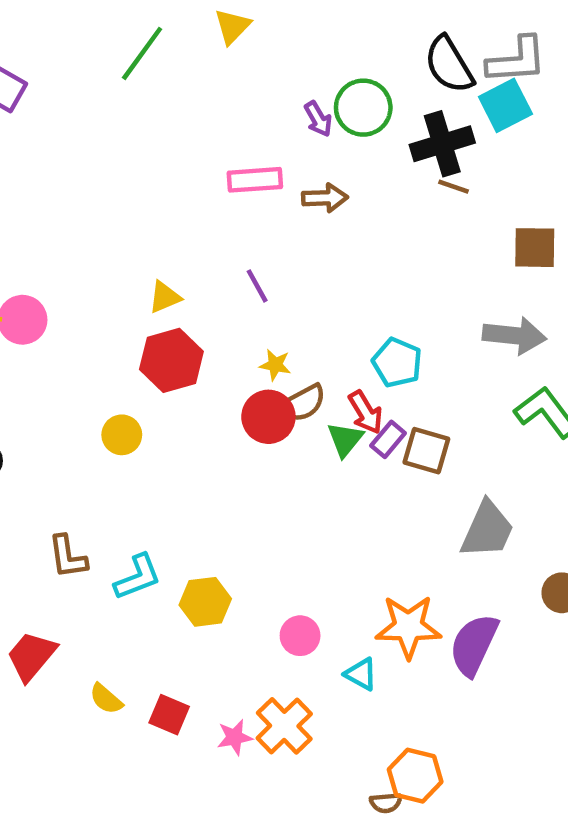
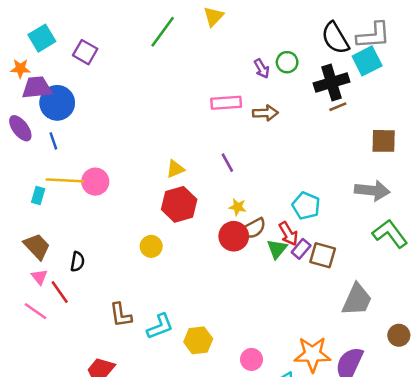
green circle: (363, 108) -> (287, 62), size x0.7
brown line: (454, 187) -> (338, 107), turned -42

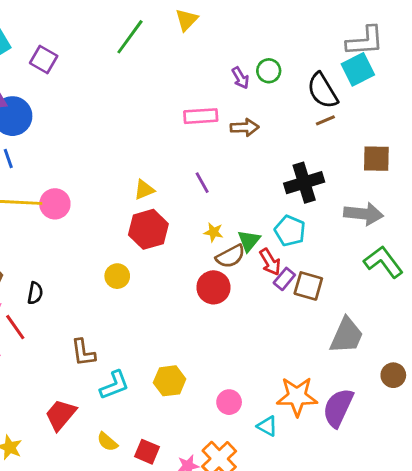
black semicircle: (335, 38) -> (323, 91), moved
black cross: (332, 83) -> (304, 183), moved
red circle: (234, 236) -> (213, 287), moved
green triangle: (277, 249) -> (249, 241), moved
cyan L-shape: (160, 326) -> (114, 385), moved

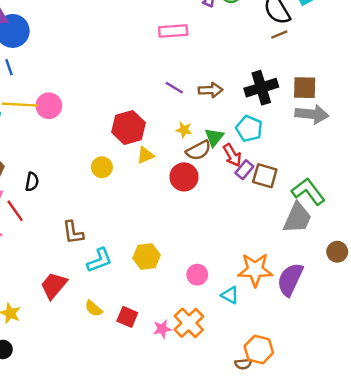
brown arrow: (245, 127) -> (211, 90), moved
brown square: (376, 159) -> (305, 88), moved
purple line: (202, 183) -> (174, 88), turned -30
yellow triangle: (144, 190) -> (145, 155), moved
green L-shape: (383, 262) -> (308, 191), moved

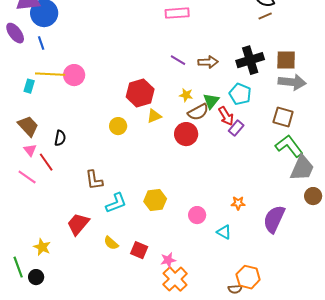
brown square: (265, 176) -> (283, 117), moved
gray trapezoid: (297, 218) -> (302, 168), moved
orange star: (255, 270) -> (238, 203), moved, size x0.5
orange cross: (189, 323) -> (175, 279), moved

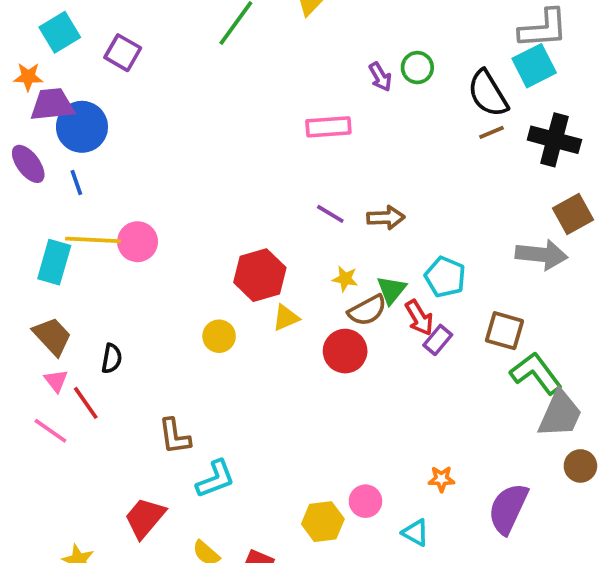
black cross: (250, 60) -> (554, 140), moved, turned 32
brown square: (286, 60) -> (573, 214), moved, turned -30
cyan rectangle: (29, 86) -> (54, 262), size x1.6
brown square: (283, 117) -> (504, 331), moved
yellow hexagon: (155, 200) -> (323, 522), moved

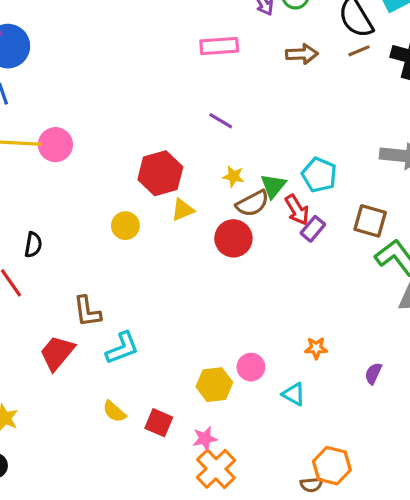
brown arrow: (386, 218) -> (302, 54), moved
purple semicircle: (508, 509) -> (373, 373), size x0.5
red trapezoid: (145, 518) -> (57, 353), moved

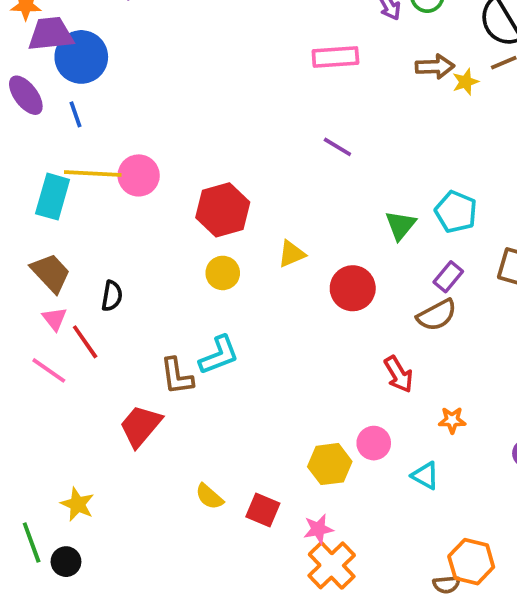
red hexagon: (160, 173) -> (223, 210), moved
yellow star: (233, 176) -> (465, 82), moved, turned -30
brown semicircle: (253, 203) -> (437, 315), moved
red arrow: (297, 210) -> (399, 374), moved
cyan L-shape: (122, 348) -> (219, 355), moved

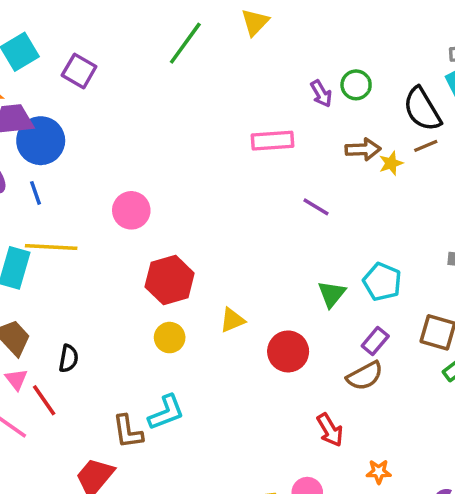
purple line: (337, 147) -> (316, 207), moved
pink circle: (139, 175) -> (131, 210), moved

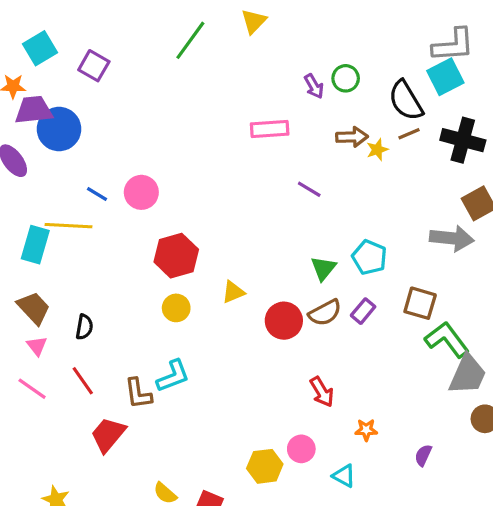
blue line: (35, 193) -> (97, 194), moved, turned -40
brown semicircle: (365, 376) -> (325, 313), moved
red line: (44, 400) -> (83, 381), moved

